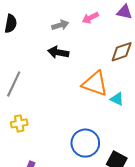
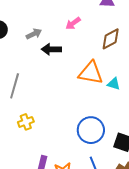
pink arrow: (90, 18) -> (73, 23), moved
gray arrow: (60, 25) -> (34, 34), moved

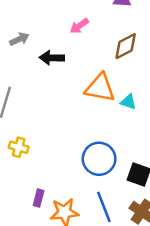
gray arrow: (34, 34) -> (19, 39), moved
yellow cross: (26, 122) -> (19, 147), turned 35

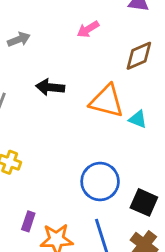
black arrow: (52, 58) -> (50, 87), moved

